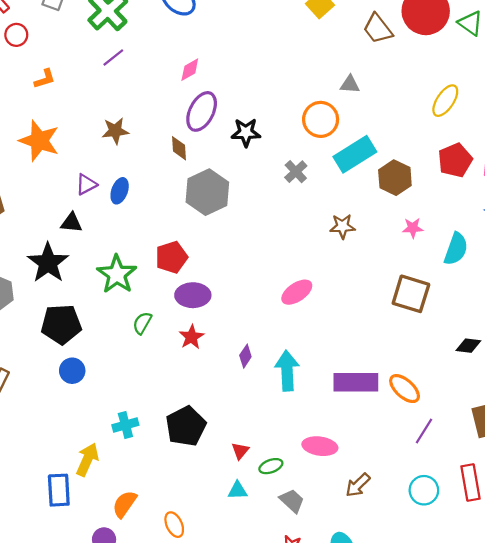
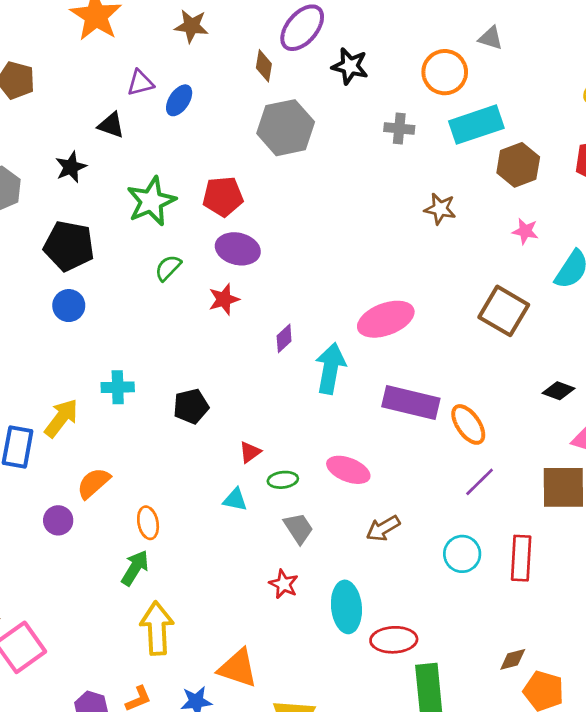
gray cross: (296, 172) -> (399, 128), turned 35
black star: (48, 263) -> (71, 167), size x0.6
pink ellipse: (297, 292) -> (386, 319), moved, size x1.4
black pentagon: (186, 426) -> (191, 406), size x0.7

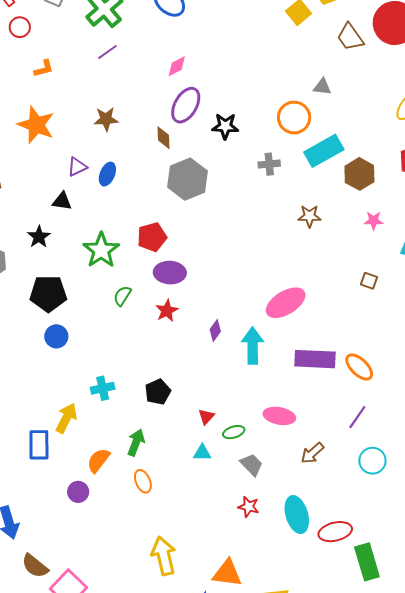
brown square: (504, 311) -> (369, 281), size x0.5
purple line: (480, 482) -> (357, 417), moved
green arrow: (135, 568) -> (136, 442), moved

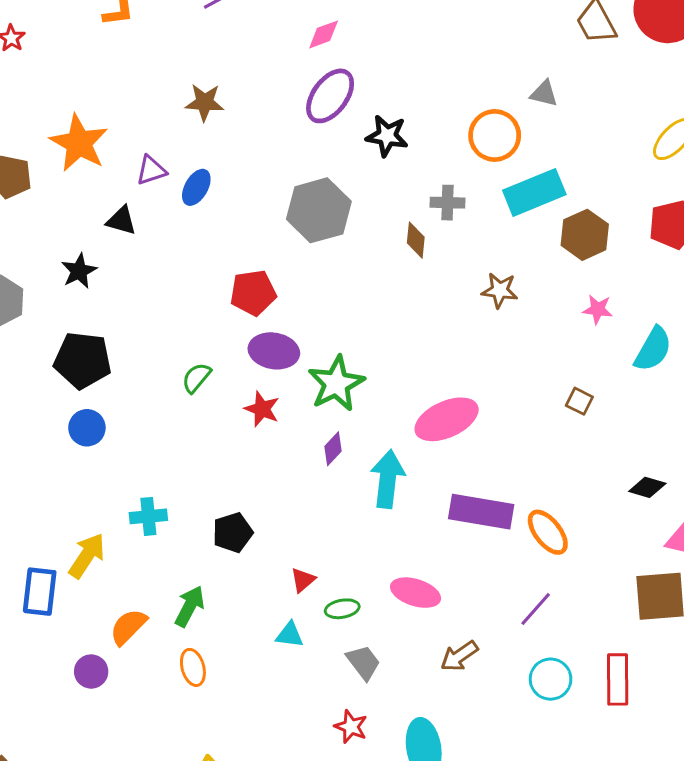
orange star: (36, 125) -> (79, 143), moved
brown diamond: (164, 138) -> (416, 240), moved
green star: (101, 250) -> (336, 384), moved
red star: (167, 311) -> (262, 409), turned -30

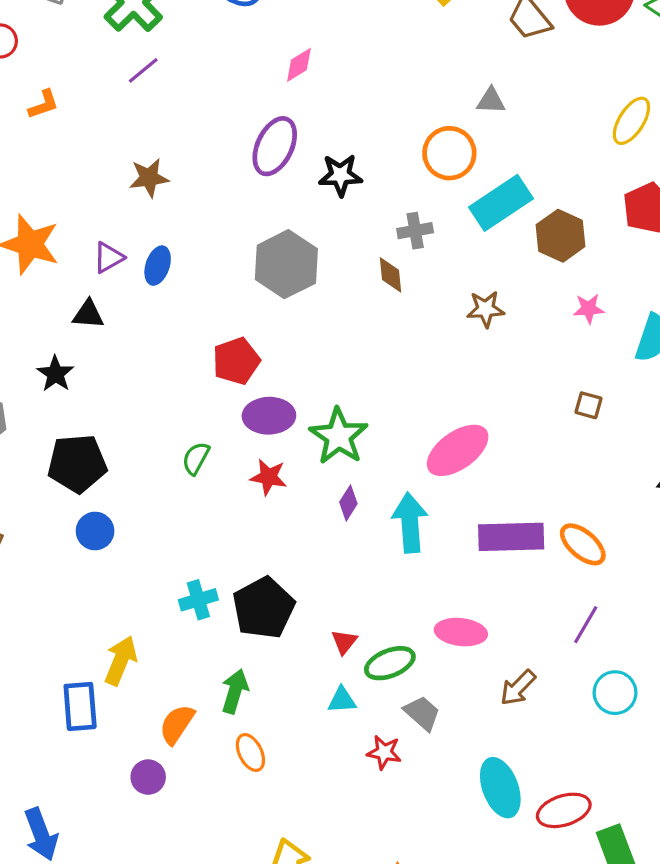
pink diamond: (324, 34) -> (299, 65), moved
cyan cross: (148, 516) -> (198, 600), moved
black pentagon: (233, 533) -> (264, 608), size x1.5
green ellipse: (342, 609) -> (390, 663), size x1.4
red star: (351, 727) -> (384, 752), moved

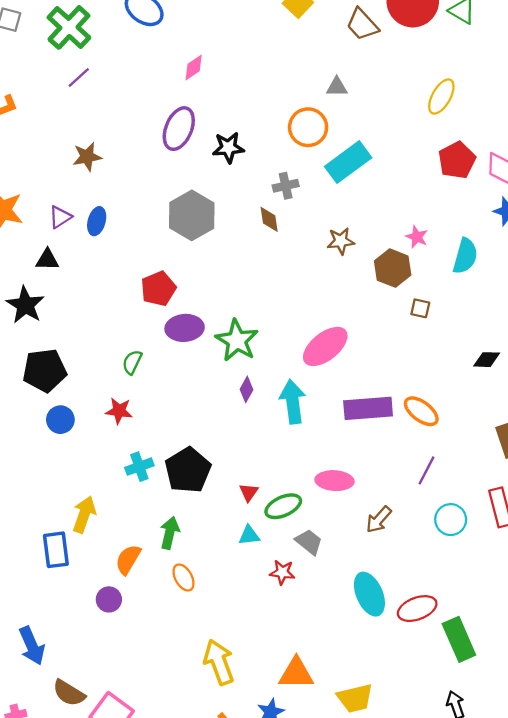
brown hexagon: (561, 236) -> (393, 268), moved
pink star: (589, 309) -> (417, 237), turned 30
black star: (55, 374) -> (25, 305), size x1.4
red star: (269, 477) -> (119, 411), moved

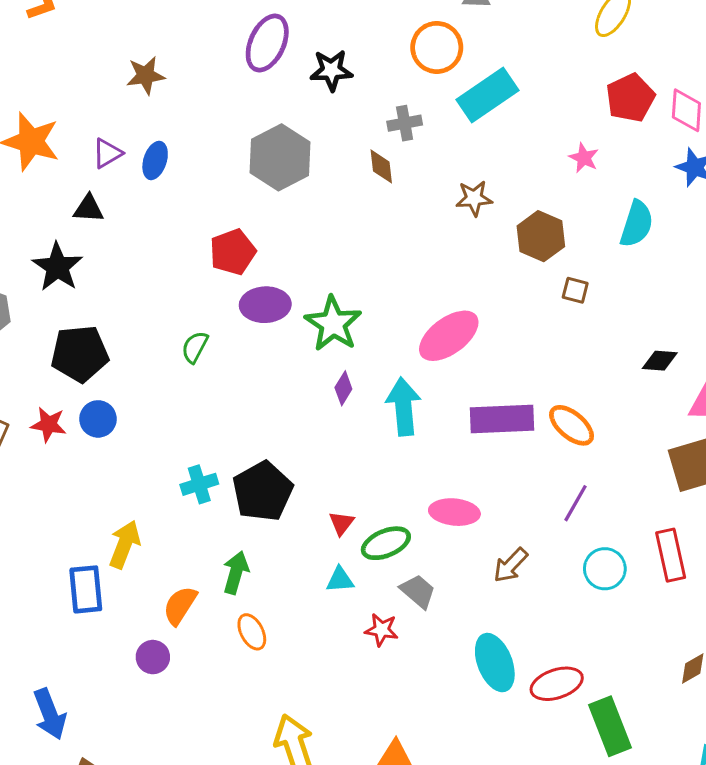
pink star: (417, 237) -> (584, 158), moved
red star: (119, 411) -> (49, 424), moved

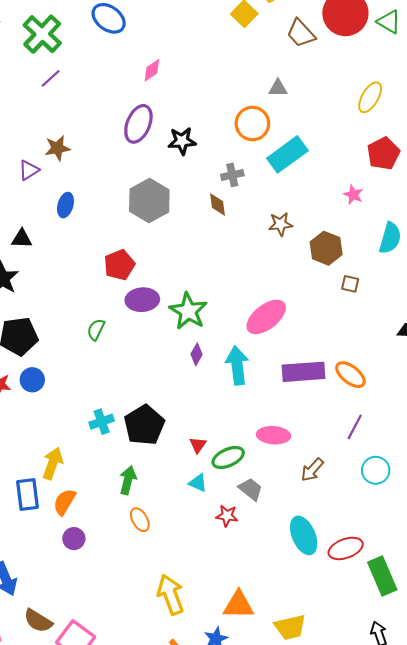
purple triangle: (107, 153) -> (29, 170), moved
cyan triangle: (340, 580) -> (198, 483), turned 30
orange semicircle: (180, 605) -> (64, 502), moved

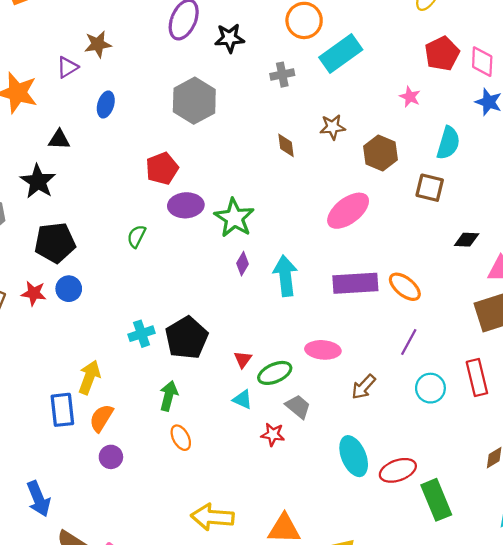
brown diamond: (217, 205) -> (286, 145), moved
brown square: (350, 284) -> (430, 188), moved, size x1.5
pink ellipse: (266, 317) -> (348, 211), moved
yellow arrow: (171, 595) -> (212, 517), turned -66

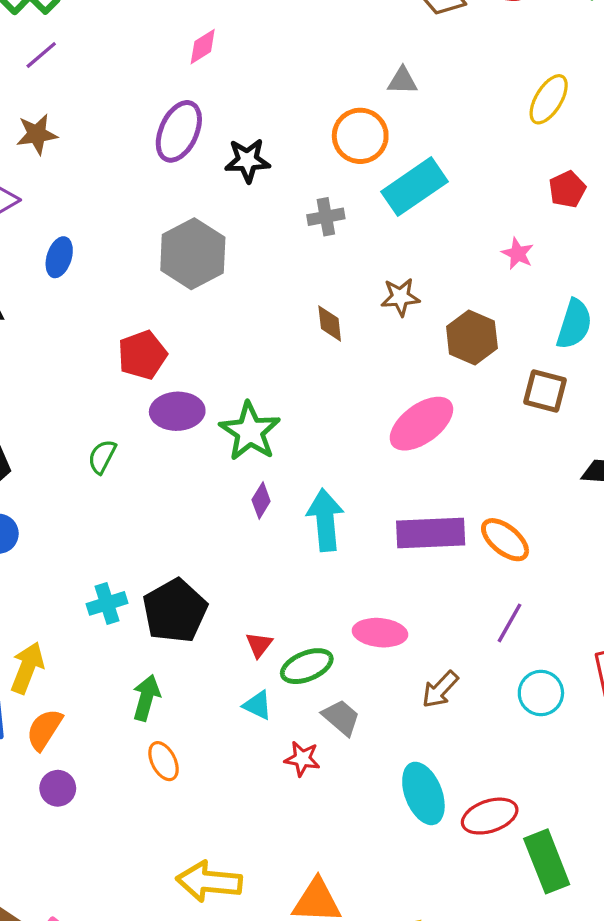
brown star: (98, 44) -> (37, 134), moved
red pentagon: (442, 54) -> (567, 189), size x0.7

